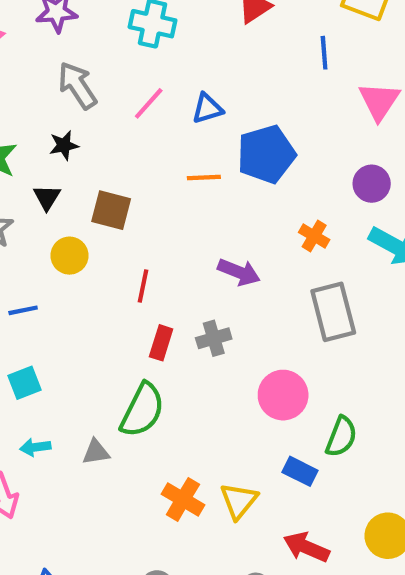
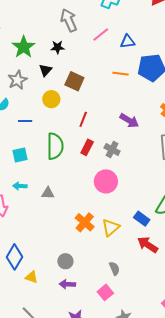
gray cross: (214, 338) -> (112, 149), turned 35
pink circle: (283, 395) -> (106, 181), moved
green semicircle: (142, 410) -> (55, 146), moved, turned -36
red arrow: (306, 547) -> (148, 245), moved

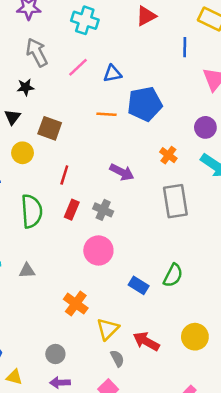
blue rectangle: (142, 219) -> (139, 285), moved
yellow triangle: (111, 227) -> (108, 329), moved
red arrow: (148, 245) -> (146, 341), moved

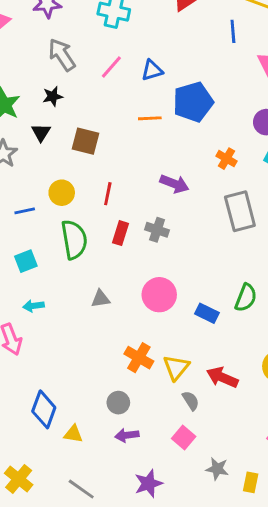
yellow circle: (23, 153) -> (62, 193), moved
pink circle: (98, 250) -> (159, 295), moved
gray triangle: (27, 271) -> (101, 299), moved
orange cross: (76, 304) -> (139, 358), moved

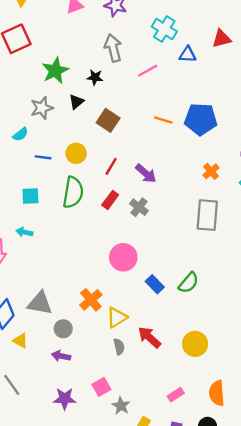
blue triangle: (152, 70) -> (188, 55), moved
purple arrow: (174, 184) -> (146, 174), moved
gray triangle: (101, 299) -> (40, 303), moved, size x1.6
pink square: (184, 437) -> (101, 387), moved

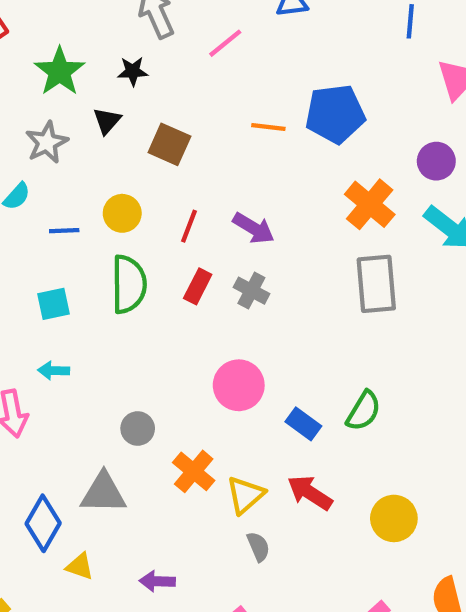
orange cross: (211, 171) -> (370, 204), size x1.6
gray circle: (63, 329) -> (138, 428), moved
red arrow: (149, 337) -> (310, 493), moved

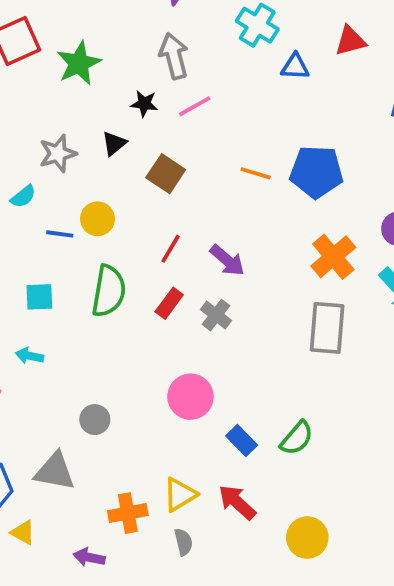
pink line: (225, 43) -> (195, 106), moved
green star: (60, 71) -> (79, 63), moved
yellow circle: (122, 213) -> (98, 219), moved
orange cross: (194, 471) -> (128, 513), moved, turned 30

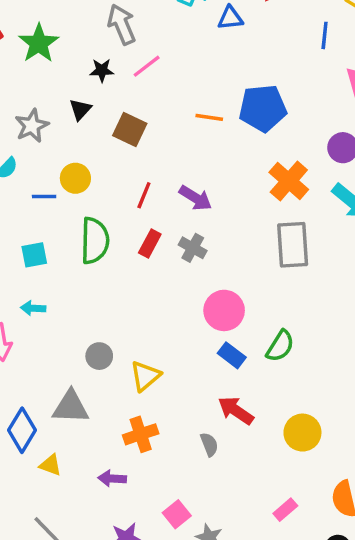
pink circle: (190, 397) -> (224, 310), moved
yellow triangle: (180, 494) -> (145, 376), moved
gray semicircle: (183, 542) -> (209, 444), moved

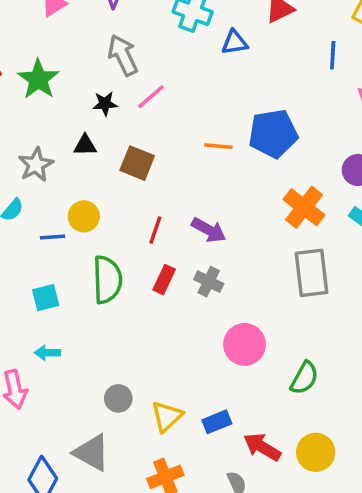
black triangle: (80, 109) -> (85, 145), turned 50
blue rectangle: (232, 355) -> (217, 422), moved, turned -56
gray triangle: (71, 407) -> (92, 453), turned 30
yellow circle: (302, 433) -> (316, 452), moved

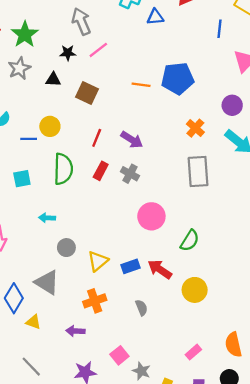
gray star: (36, 165) -> (19, 68), moved
orange cross: (304, 207) -> (195, 128), size x0.7
cyan arrow: (47, 353) -> (47, 218), moved
red arrow: (262, 447) -> (160, 269), moved

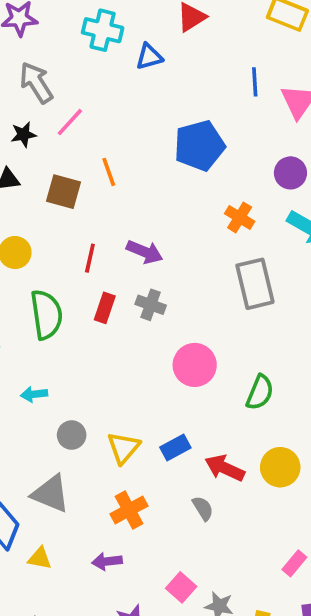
blue line: (220, 29) -> (255, 82), moved
orange line: (141, 85) -> (109, 172), moved, turned 72
red arrow: (160, 269) -> (225, 468), moved

